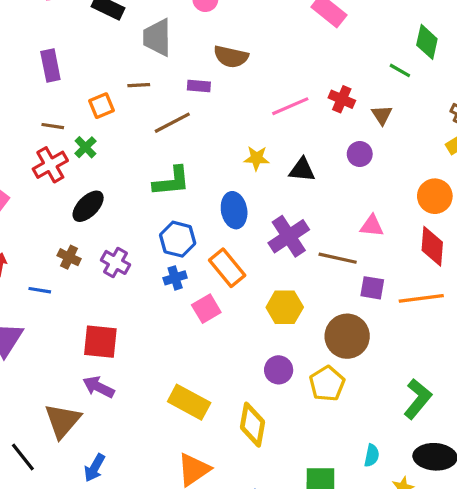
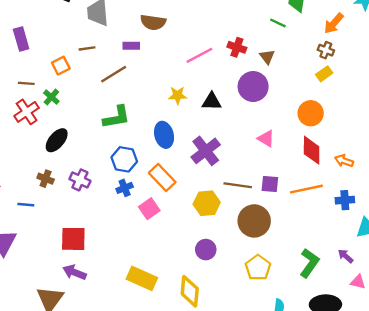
purple circle: (360, 154) -> (253, 87), size x1.6
pink triangle: (372, 226) -> (266, 139), turned 30
brown line: (338, 258) -> (238, 185), moved
yellow pentagon: (327, 384) -> (258, 268), moved

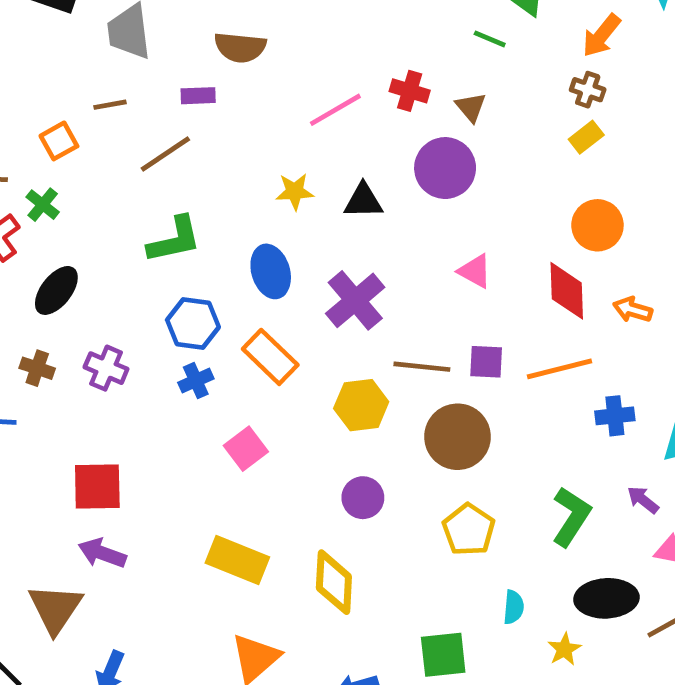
orange circle: (311, 113) -> (597, 225), moved
blue cross: (345, 200) -> (615, 416), moved
pink square: (149, 209) -> (246, 449), moved

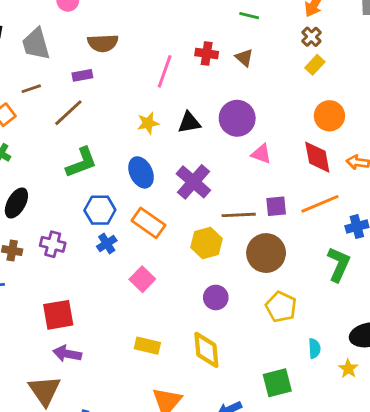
brown cross: (588, 90) -> (311, 37), turned 36
pink line: (335, 110) -> (165, 71), turned -32
purple circle: (445, 168) -> (237, 118), moved
green L-shape: (571, 516) -> (339, 264), moved
yellow rectangle: (237, 560) -> (147, 346), size x0.7

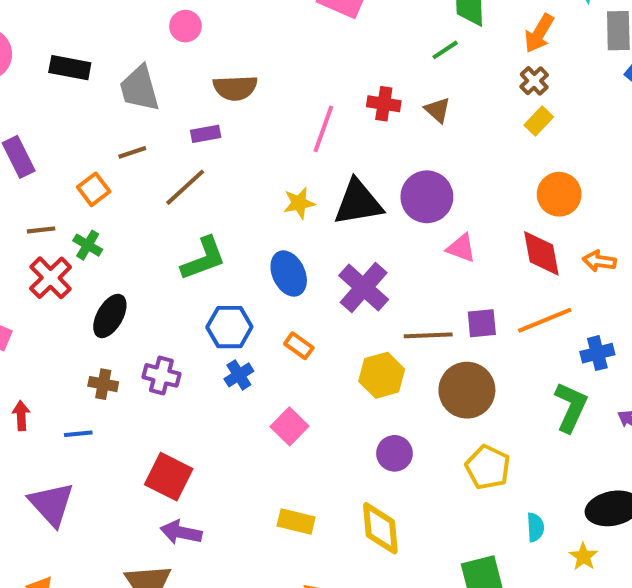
green line: (249, 16) -> (445, 50), turned -48
black triangle: (189, 123) -> (358, 202), size x1.5
orange rectangle: (148, 223) -> (299, 346), size x0.6
red square: (58, 315) -> (169, 477), turned 36

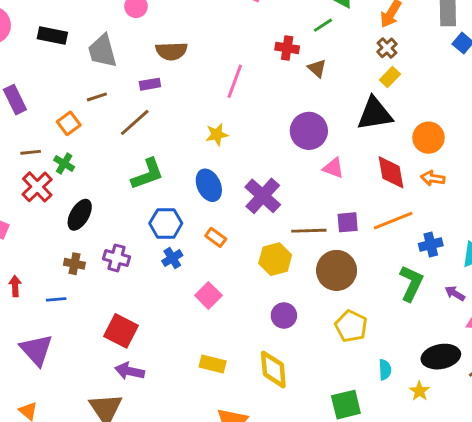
red cross: (384, 104) -> (287, 48), moved
orange circle: (559, 194) -> (428, 138), moved
black triangle: (358, 202) -> (375, 114), moved

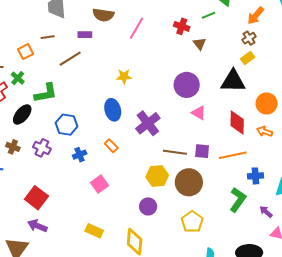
pink line: (235, 81) -> (136, 28), moved
green L-shape: (147, 174) -> (46, 93), moved
blue hexagon: (166, 223) -> (67, 125), moved
yellow hexagon: (275, 259) -> (157, 176), moved

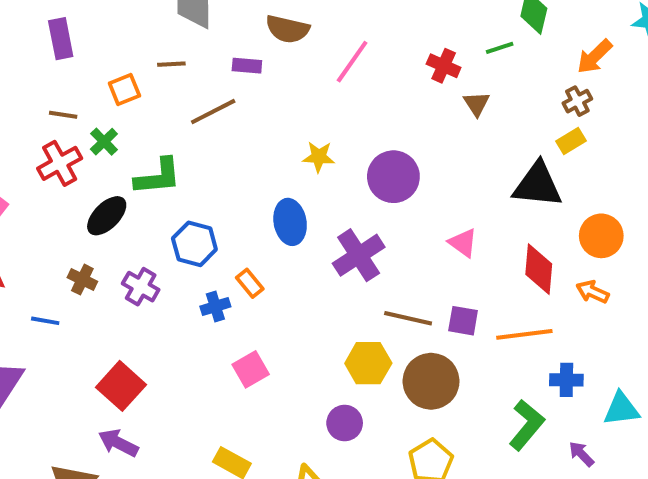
purple circle: (187, 85) -> (393, 177), moved
orange rectangle: (111, 146) -> (250, 283), moved

